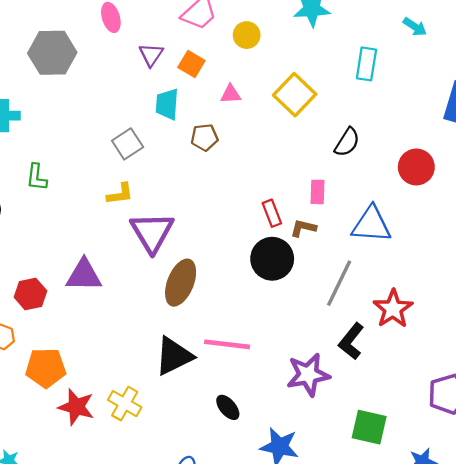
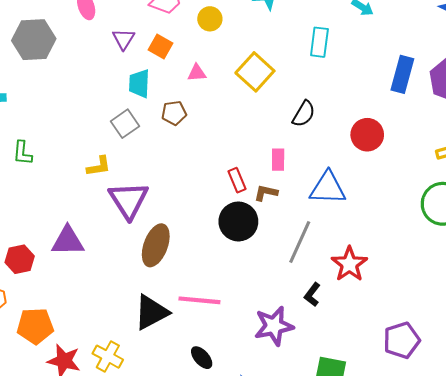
gray square: (128, 144) -> (125, 124), moved
black L-shape: (351, 341) -> (312, 295), size x0.7

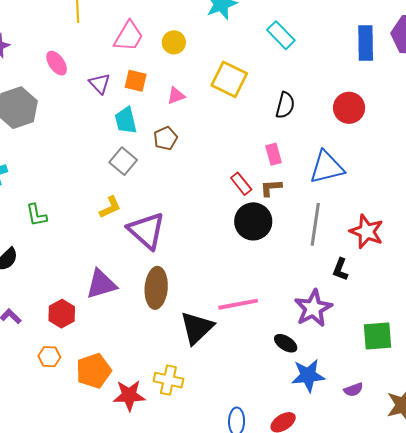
cyan rectangle: (319, 42) -> (281, 35), turned -36
brown ellipse: (156, 245) -> (156, 288), moved
black ellipse: (202, 358) -> (286, 343), moved

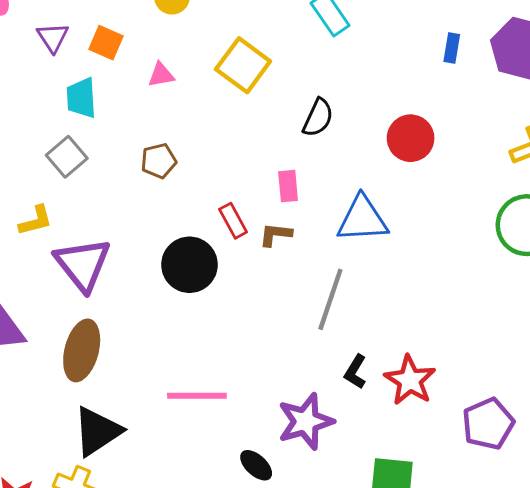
blue rectangle: (366, 43) -> (452, 48), size x0.6
brown pentagon: (165, 138) -> (159, 161), moved
black circle: (253, 221) -> (189, 265), moved
red star: (367, 232) -> (410, 380), moved
black triangle: (197, 328) -> (97, 431), moved

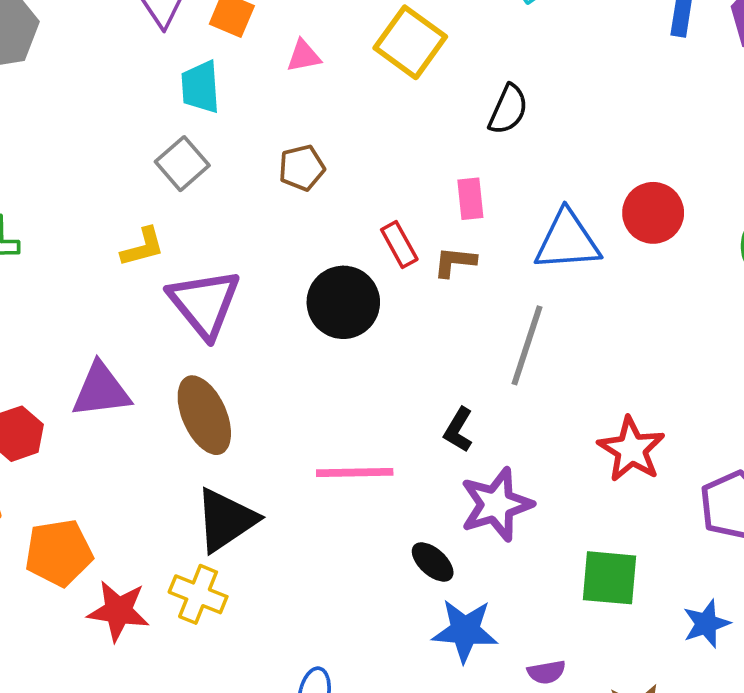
red circle: (411, 138) -> (653, 213), moved
brown ellipse: (82, 350) -> (204, 415), turned -38
black L-shape: (355, 372) -> (458, 430), moved

